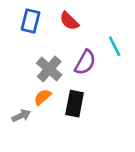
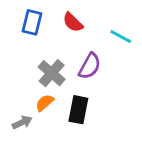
cyan line: (115, 46) -> (121, 36), moved, turned -35

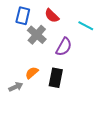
gray cross: (52, 73) -> (37, 35), moved

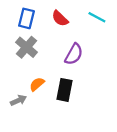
cyan line: (86, 26) -> (97, 17), moved
gray cross: (37, 35) -> (27, 47), moved

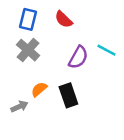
cyan line: (97, 17) -> (106, 50), moved
black rectangle: (65, 90) -> (68, 95), turned -30

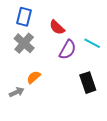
red semicircle: (64, 19) -> (57, 27), moved
black rectangle: (68, 95) -> (88, 83), moved

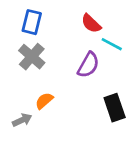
red semicircle: (57, 27) -> (91, 23), moved
cyan line: (92, 43) -> (112, 44), moved

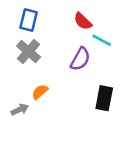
black rectangle: (115, 108) -> (104, 98), turned 30

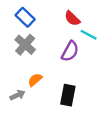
blue rectangle: (29, 20) -> (25, 17), turned -60
black rectangle: (104, 98) -> (68, 95), moved

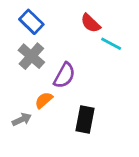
purple semicircle: (70, 51) -> (64, 75), moved

